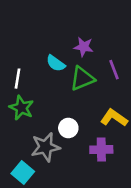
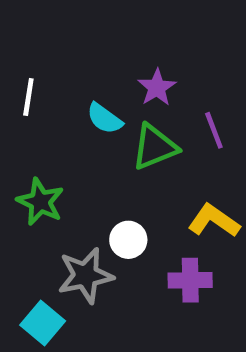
purple star: (84, 47) -> (157, 88), turned 30
white line: (18, 79) -> (28, 97), moved

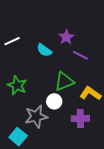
white line: (28, 97) -> (12, 41), turned 56
purple line: (214, 130) -> (80, 55), moved, turned -42
green triangle: (154, 147) -> (64, 81), moved

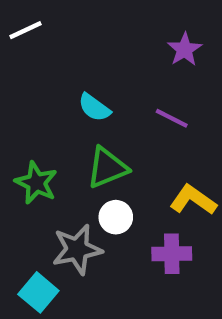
purple star: (66, 37) -> (185, 49), moved
white line: (12, 41) -> (25, 30), moved
green triangle: (64, 81) -> (107, 168), moved

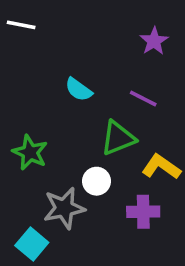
white line: (25, 30) -> (21, 25), turned 36
green triangle: (107, 168) -> (118, 138), moved

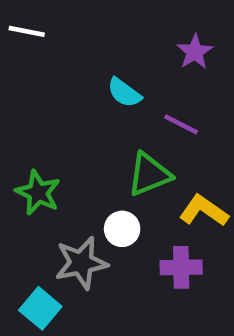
cyan semicircle: (79, 90) -> (124, 93), moved

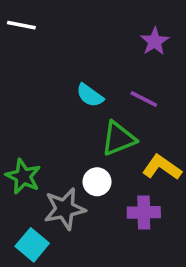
cyan semicircle: (124, 93) -> (90, 95), moved
green star: (38, 193) -> (23, 176), moved

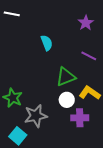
cyan semicircle: (90, 95) -> (47, 43), moved, turned -147
purple line: (144, 99) -> (89, 56), moved
white circle: (97, 182) -> (67, 100), moved

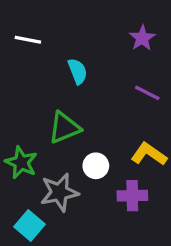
white line: (12, 14) -> (28, 40), moved
green triangle: (66, 77) -> (64, 128), moved
white circle: (67, 100) -> (96, 166), moved

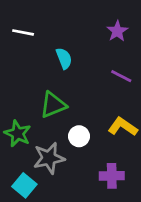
purple cross: (132, 196) -> (112, 176), moved

